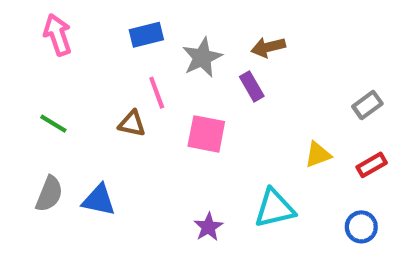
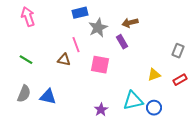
blue rectangle: (146, 35) -> (80, 13), moved
gray rectangle: (367, 105) -> (178, 51), turned -32
blue circle: (361, 227) -> (154, 108), moved

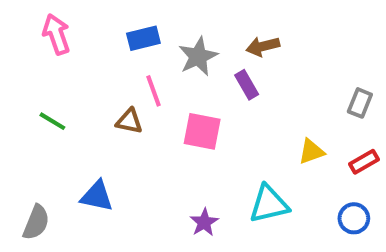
blue rectangle: (80, 13) -> (143, 38), moved
gray semicircle: (24, 94) -> (36, 222), moved
blue circle: (154, 108) -> (354, 218), moved

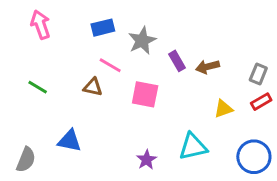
brown arrow: (263, 46) -> (207, 67), moved
pink line: (154, 91) -> (110, 65), turned -40
red rectangle: (364, 162) -> (261, 102), moved
blue circle: (354, 218) -> (254, 157), size x1.5

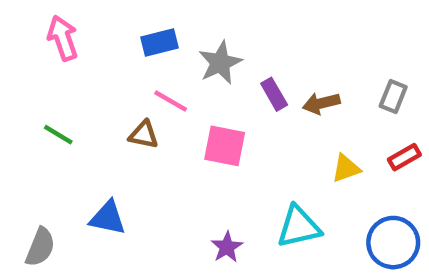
gray rectangle: (258, 74) -> (393, 96), moved

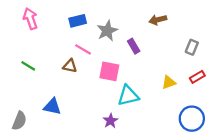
brown arrow: (321, 103) -> (158, 20), moved
cyan triangle: (299, 227) -> (128, 96), moved

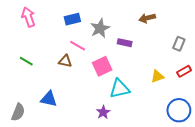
purple rectangle: (134, 46) -> (125, 43), turned -48
pink square: (109, 71) -> (102, 66), turned -36

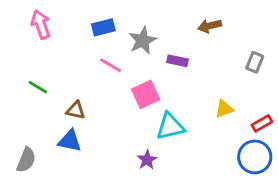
brown triangle: (65, 61) -> (76, 110), moved
red rectangle: (184, 71) -> (262, 123), moved

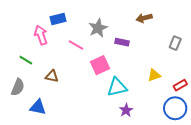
pink arrow: (41, 24) -> (41, 35), moved
blue rectangle: (103, 27) -> (58, 19), moved
blue triangle: (70, 141) -> (38, 107), moved
gray semicircle: (26, 160) -> (18, 87), moved
purple star: (147, 160) -> (126, 110), moved

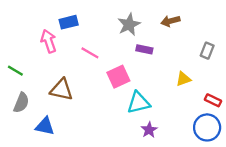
gray star: (98, 28) -> (129, 25), moved
green line: (26, 60) -> (15, 71), moved
yellow triangle: (154, 75) -> (183, 79), moved
brown triangle: (52, 76) -> (62, 90), size x1.5
red rectangle: (180, 85) -> (213, 100), turned 56

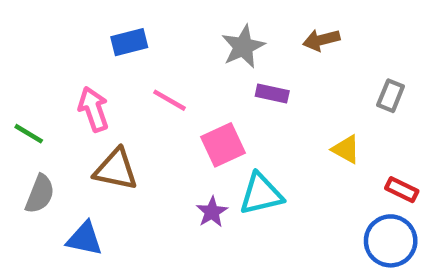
pink arrow: (49, 41) -> (93, 109), moved
yellow triangle: (183, 79) -> (346, 149), turned 49
purple star: (149, 130) -> (212, 212), moved

